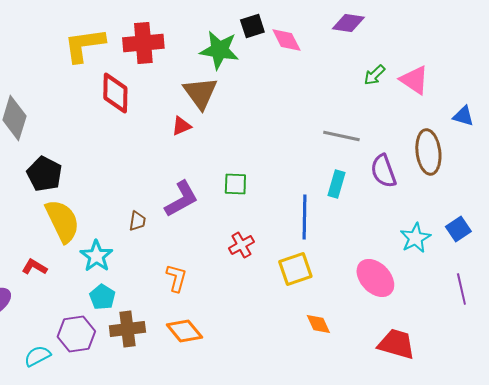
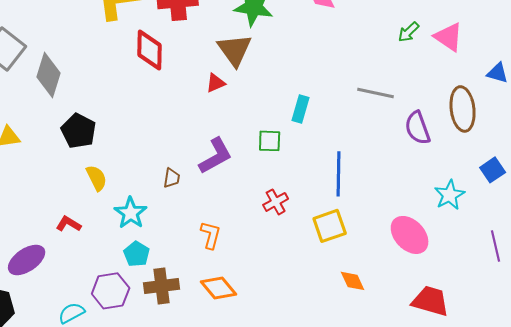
cyan rectangle: (336, 184) -> (301, 109), moved
yellow semicircle: (62, 221) -> (97, 178), size x0.6
blue square: (458, 229) -> (493, 170), moved

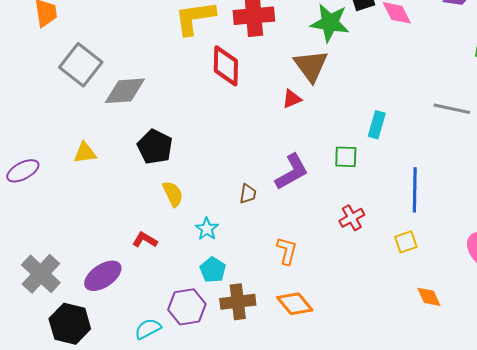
gray diamond: (49, 75) -> (125, 91), turned 69
cyan star: (131, 213) -> (207, 229), size x0.7
yellow square: (330, 226) -> (406, 242), size x0.7

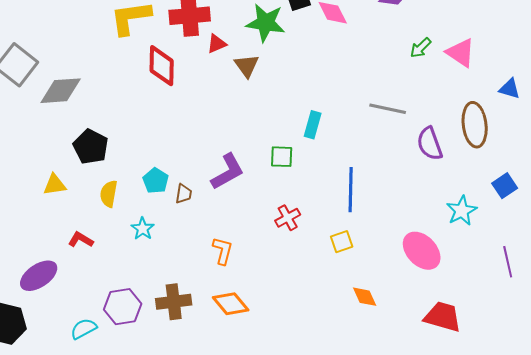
brown triangle: (311, 66) -> (247, 66), size x0.7
red triangle: (292, 99) -> (217, 44), moved
yellow triangle: (85, 153) -> (55, 185), moved
yellow semicircle: (173, 194) -> (109, 194), turned -144
cyan pentagon: (213, 270) -> (156, 181), moved

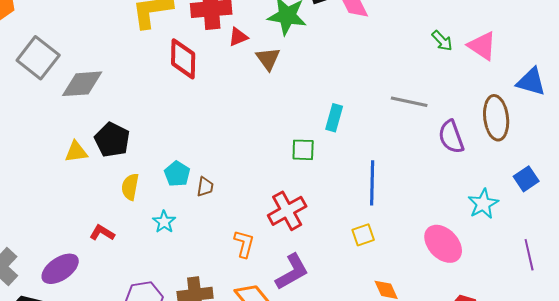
green arrow: (421, 48) -> (442, 41), turned -90
blue triangle: (510, 89) -> (531, 82), size x1.4
purple L-shape: (228, 172) -> (292, 272), moved
yellow triangle: (55, 185) -> (76, 152), moved
red cross: (288, 218) -> (287, 211), moved, size x1.5

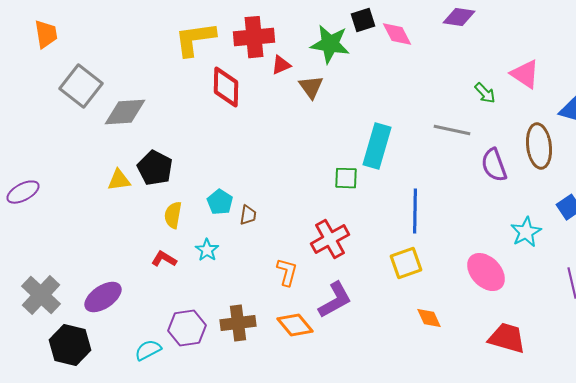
green arrow: (442, 41) -> (485, 93), moved
cyan rectangle: (334, 118) -> (377, 146), size x1.6
red L-shape: (102, 233) -> (164, 259), moved
yellow square: (363, 235) -> (406, 263), size x1.4

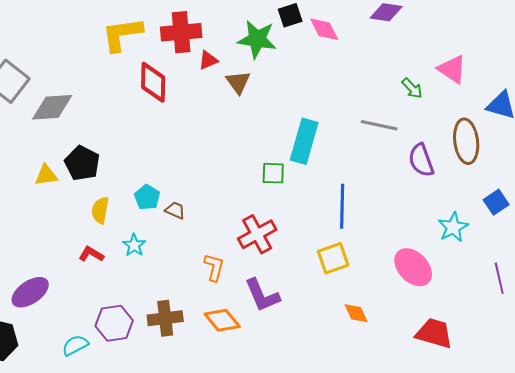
brown trapezoid: (248, 215) -> (175, 210), turned -75
purple L-shape: (335, 300) -> (262, 295), turned 96

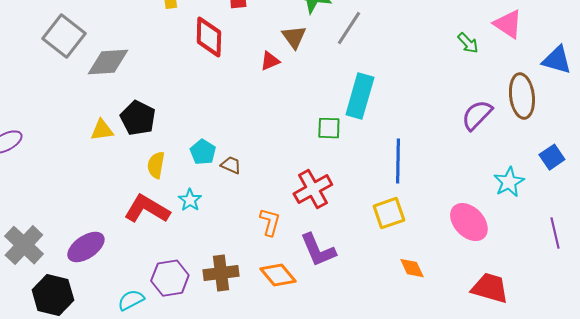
red triangle: (208, 60) -> (270, 61), moved
gray line: (379, 125) -> (349, 28), moved, turned -69
purple semicircle: (421, 160) -> (477, 115), turned 64
red L-shape: (91, 254) -> (147, 209), size x1.8

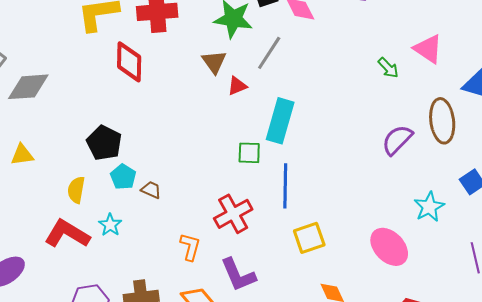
red triangle: (270, 61) -> (237, 86), moved
black pentagon: (138, 118) -> (104, 143), moved
blue line: (398, 161) -> (285, 186), moved

